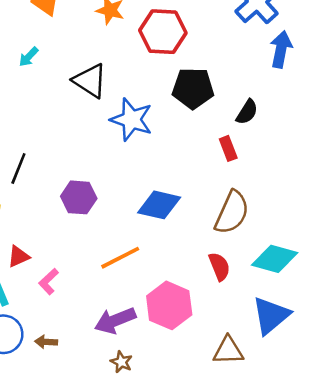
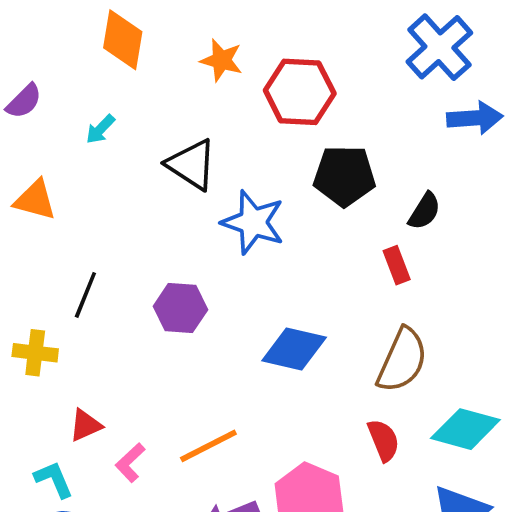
blue arrow: (281, 49) -> (475, 118), turned 75
purple hexagon: (79, 197) -> (180, 308), moved
orange line: (120, 258) -> (208, 446), moved

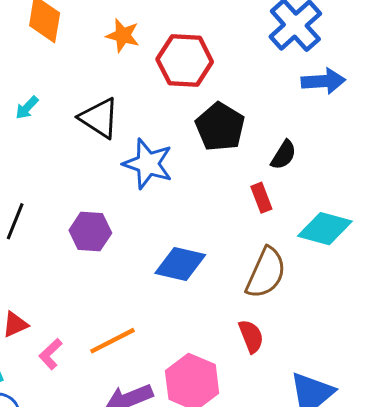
cyan arrow: (100, 129) -> (27, 108), moved
black pentagon: (344, 176) -> (220, 127), turned 30
cyan diamond: (465, 429) -> (325, 229), moved

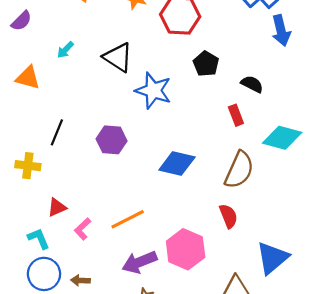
blue arrow: (323, 81) -> (281, 30), turned 80
black pentagon: (220, 127) -> (206, 64), size x0.7
black semicircle: (284, 155) -> (252, 84), turned -95

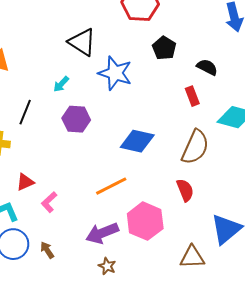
cyan arrow: (65, 50) -> (61, 84), moved
orange line: (128, 219) -> (111, 186), moved
brown arrow: (80, 280) -> (47, 250), turned 54

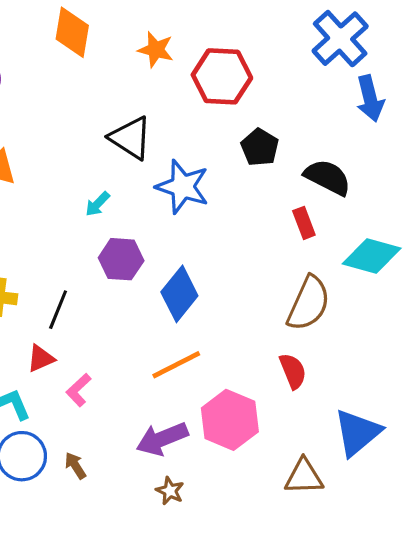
black semicircle: (207, 67) -> (328, 177), size x1.4
black line: (25, 112) -> (58, 310), moved
blue diamond: (137, 141) -> (179, 294), moved, turned -64

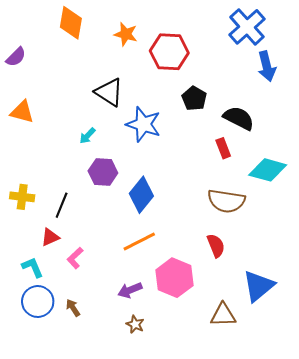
brown semicircle: (309, 303) -> (226, 201), turned 75
purple arrow: (162, 439) -> (130, 290), size x0.7

